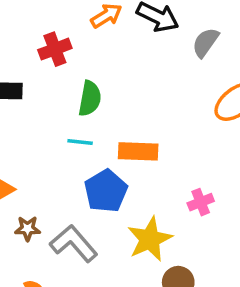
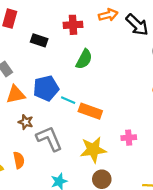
cyan line: (80, 142) -> (68, 100), moved
orange rectangle: (138, 151) -> (90, 111), moved
blue pentagon: (106, 191) -> (46, 88), moved

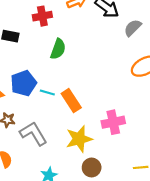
orange rectangle: (90, 111) -> (71, 101), turned 45
pink cross: (129, 138) -> (113, 122), size x1.5

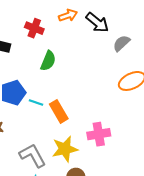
red cross: (42, 16) -> (34, 28), turned 30
gray L-shape: (33, 134) -> (33, 155), moved

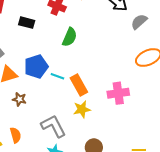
pink cross: (99, 134) -> (118, 93), moved
yellow star: (65, 149) -> (82, 109), moved, size x0.7

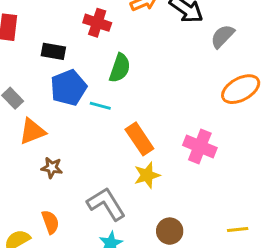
blue pentagon: (36, 67) -> (68, 88), moved
cyan line: (57, 76) -> (100, 106), moved
pink cross: (118, 93) -> (200, 146), turned 35

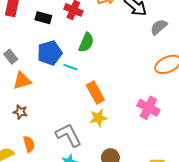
black rectangle: (53, 51) -> (43, 18), moved
pink cross: (200, 146) -> (148, 108), moved
brown star: (52, 168) -> (20, 112), moved

